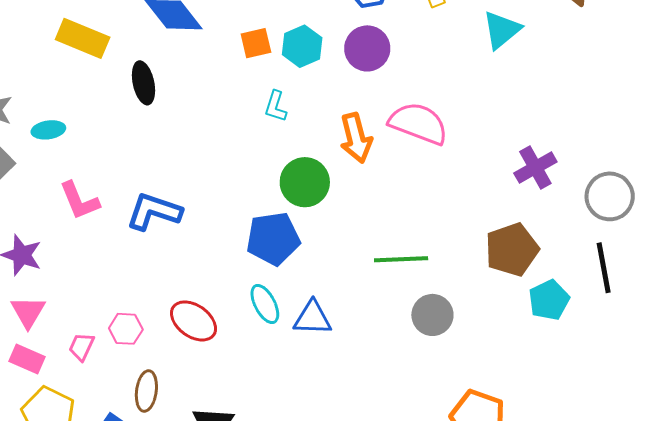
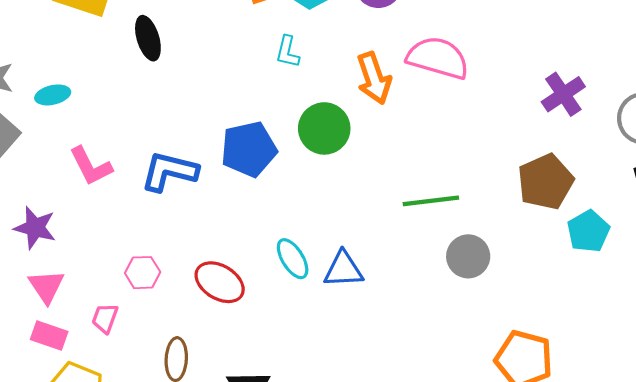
blue pentagon: (273, 239) -> (249, 149), moved
pink hexagon: (126, 329) -> (143, 273), moved

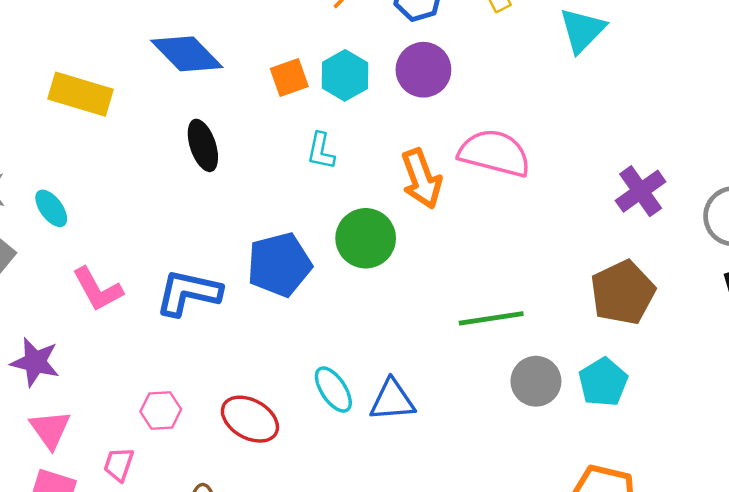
black ellipse: (148, 38) -> (203, 145), moved
cyan ellipse: (53, 95) -> (51, 208), turned 68
cyan pentagon: (588, 231) -> (603, 382), moved

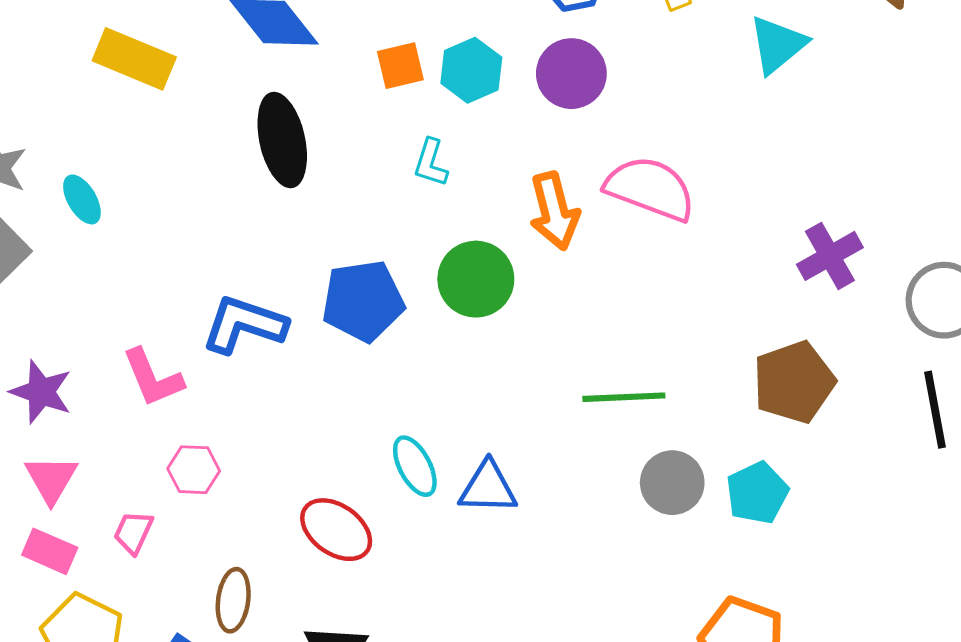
black ellipse: (203, 145) -> (282, 140), size x1.4
pink L-shape: (97, 289) -> (153, 378), moved
red ellipse: (250, 419) -> (336, 530), moved

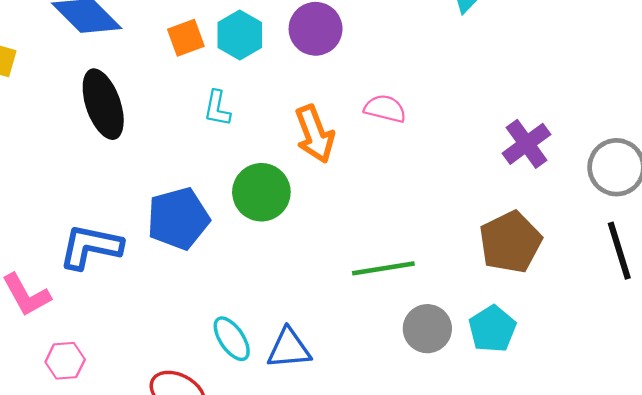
pink semicircle: (650, 188) -> (385, 109), size x0.6

